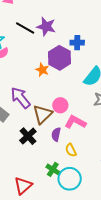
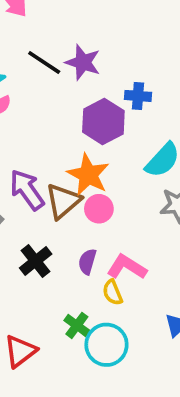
orange star: (42, 70) -> (88, 175), moved, size x1.6
brown triangle: (43, 114) -> (63, 201), moved
pink L-shape: (75, 122) -> (127, 267), moved

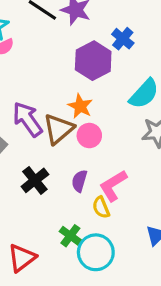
blue cross: (138, 96) -> (123, 39), turned 35
orange star: (88, 175) -> (80, 106), size x0.7
pink L-shape: (127, 267) -> (113, 186), turned -64

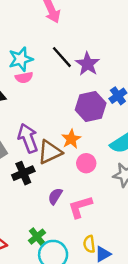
pink circle: (89, 136) -> (86, 163), moved
black cross: (35, 180) -> (23, 173), moved
yellow semicircle: (101, 207) -> (89, 244), moved

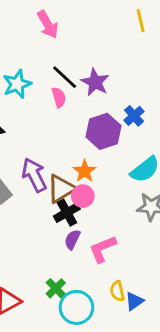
pink semicircle: (24, 78) -> (59, 97), moved, turned -90
pink circle: (86, 163) -> (83, 196), moved
black cross: (23, 173) -> (67, 213), moved

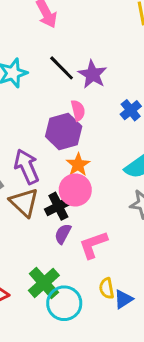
pink semicircle: (59, 97) -> (78, 110), moved
purple hexagon: (103, 131) -> (64, 131), moved
brown triangle: (61, 189) -> (24, 202), moved, turned -48
pink circle: (83, 196) -> (75, 190), size x1.4
green cross: (56, 288) -> (44, 283), size x1.5

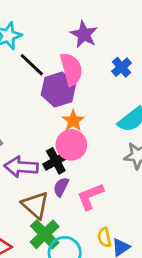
black line: (62, 68) -> (32, 65), moved
pink semicircle: (78, 110) -> (71, 69), size x1.6
purple arrow: (27, 167) -> (21, 167), moved, turned -60
brown triangle: (24, 202) -> (35, 205), moved

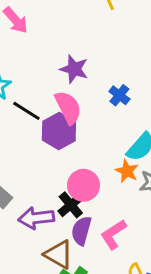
orange star: (73, 121) -> (127, 171), moved
purple semicircle: (61, 187) -> (81, 231), size x1.4

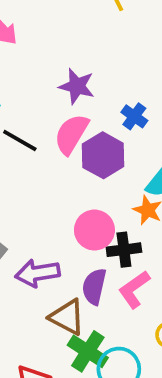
pink semicircle: (68, 107) -> (71, 134), turned -120
purple hexagon: (59, 131) -> (103, 155), moved
black cross: (71, 205) -> (124, 250), moved, turned 35

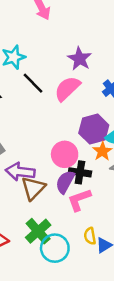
purple hexagon: (103, 155) -> (94, 129), moved
purple semicircle: (94, 286) -> (65, 182), moved
brown triangle: (67, 317) -> (33, 188), moved, turned 30

